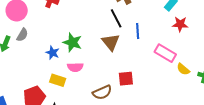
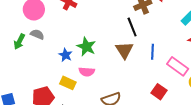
blue line: (138, 31) -> (152, 52), moved
gray semicircle: (22, 35) -> (37, 34), turned -104
red square: (126, 79) -> (159, 92), moved, turned 35

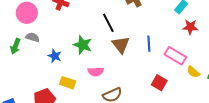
black line: (132, 27) -> (108, 23), moved
blue star: (65, 55) -> (55, 56), moved
pink semicircle: (87, 72) -> (96, 72), moved

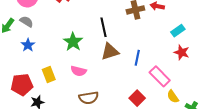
brown triangle: (121, 45) -> (110, 52), turned 36
blue star: (55, 56) -> (28, 45), moved
yellow rectangle: (68, 83) -> (49, 75), turned 35

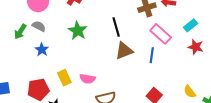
green star: (73, 42) -> (78, 31), moved
pink semicircle: (79, 71) -> (87, 79), moved
pink rectangle: (160, 76) -> (161, 34), moved

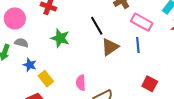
yellow rectangle: (64, 78) -> (46, 79), moved
pink semicircle: (87, 79) -> (81, 83), turned 91

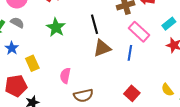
blue star: (30, 65) -> (12, 48), moved

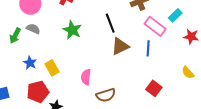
cyan rectangle: (169, 24) -> (175, 15), moved
blue star: (12, 48) -> (30, 63), moved
yellow semicircle: (167, 90) -> (188, 73), moved

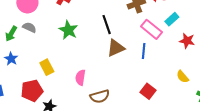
blue star: (30, 63) -> (11, 59), moved

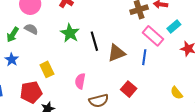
black line: (107, 25) -> (94, 41), moved
yellow semicircle: (183, 77) -> (176, 93), moved
red square: (148, 91) -> (129, 89), moved

